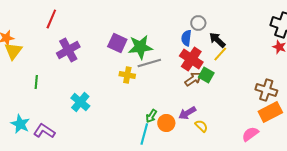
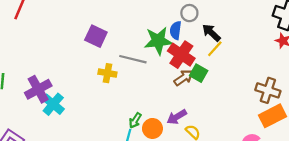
green star: (140, 47) -> (158, 41), moved
purple cross: (68, 50) -> (38, 89), moved
gray line: (149, 63) -> (133, 59), turned 30

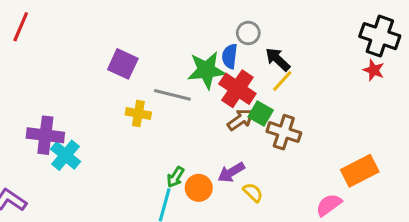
purple cross: (38, 89) -> (45, 135), turned 36
brown cross: (268, 90) -> (284, 132), moved

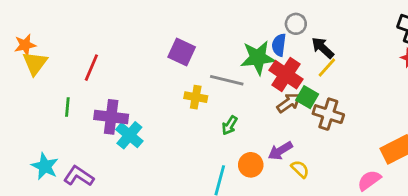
red line: (21, 27) -> (91, 68), moved
green arrow: (175, 177) -> (230, 125), moved

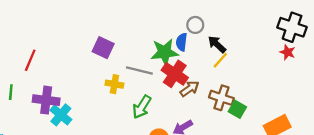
red cross: (286, 75) -> (175, 74), moved
green square: (307, 97) -> (237, 109), moved
green arrow: (230, 125) -> (142, 107), size x1.5

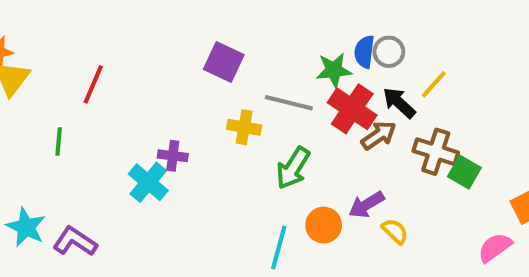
gray circle: (195, 25) -> (389, 52), moved
black arrow: (217, 44) -> (399, 103), moved
green star: (165, 52) -> (334, 70), size x0.7
purple cross: (46, 100) -> (173, 156), moved, size x0.6

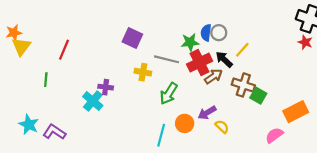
red cross: (352, 109) -> (200, 63), turned 30

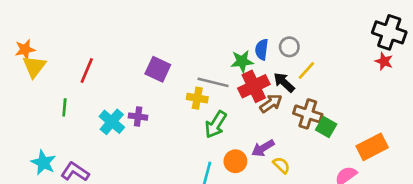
gray circle: (219, 33) -> (289, 47), moved
purple square: (132, 38) -> (158, 69), moved
yellow cross: (143, 72) -> (197, 98), moved
cyan cross: (93, 101) -> (112, 122), moved

